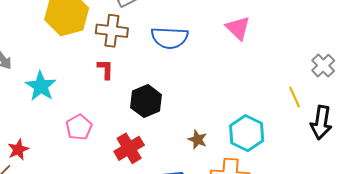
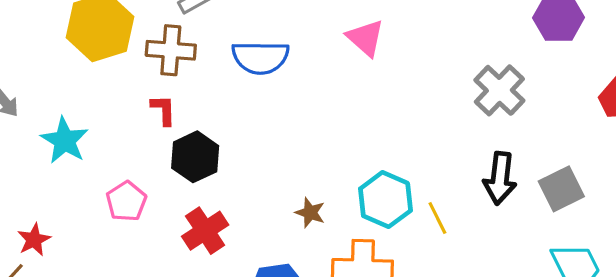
gray cross: (323, 66) -> (499, 90), size x1.4
yellow line: (295, 97) -> (437, 218), moved
black hexagon: (146, 101) -> (195, 157), moved

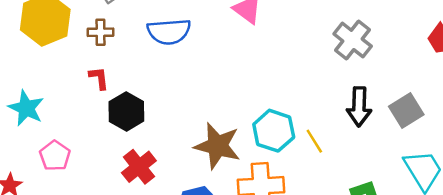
brown cross: (171, 50) -> (101, 32), size x0.7
pink pentagon: (126, 201) -> (55, 156), moved
brown star: (310, 213) -> (217, 146), size x2.0

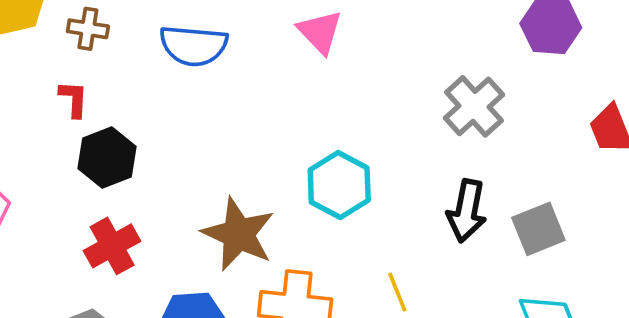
cyan hexagon: (274, 131) -> (339, 185), moved
yellow line: (314, 141) -> (397, 292), moved

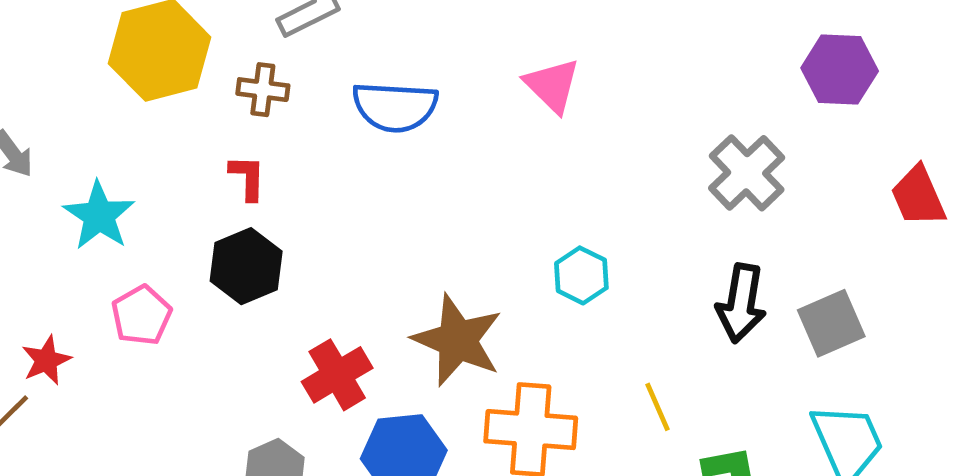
black hexagon: (107, 158) -> (246, 266), moved
cyan hexagon: (339, 185) -> (581, 275), size x0.7
red cross: (112, 246) -> (337, 375), moved

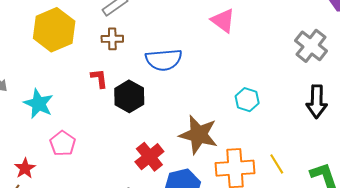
brown cross: (263, 90) -> (112, 39), moved
blue semicircle: (395, 107) -> (164, 60), moved
black hexagon: (246, 266) -> (129, 96), moved
yellow line: (658, 407) -> (277, 164), moved

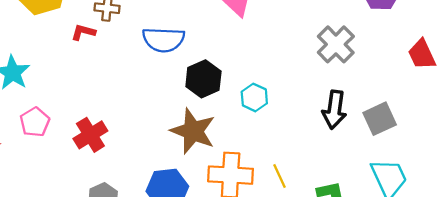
red L-shape: (99, 78) -> (83, 32), moved, turned -75
black hexagon: (129, 96) -> (203, 79), moved
red cross: (149, 157) -> (90, 135), moved

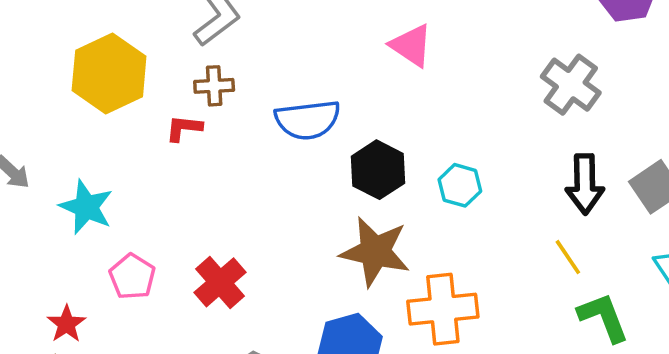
yellow line: (279, 176) -> (568, 257), moved

